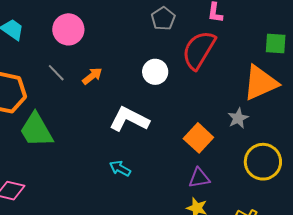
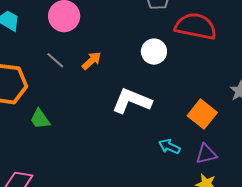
red semicircle: (199, 50) -> (196, 26), turned 75
green trapezoid: (36, 130) -> (40, 119), size x0.6
cyan arrow: (120, 168) -> (169, 146), moved

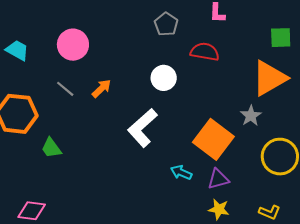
red semicircle: (196, 26) -> (205, 52), size x0.7
white L-shape: (132, 101) -> (142, 128), turned -63
orange square: (202, 114) -> (213, 139), size x1.4

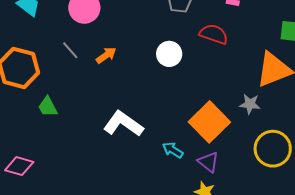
gray star: (251, 116) -> (250, 104), turned 30
white L-shape: (142, 128) -> (123, 124), moved, turned 69
purple triangle: (218, 179) -> (208, 162), turned 45

